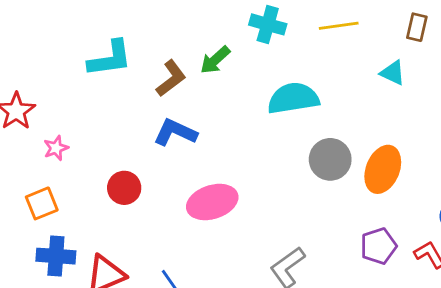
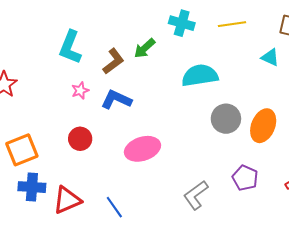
cyan L-shape: (110, 59) -> (70, 47), turned 120
pink star: (56, 148) -> (80, 90), moved
orange square: (42, 203) -> (22, 150), size x1.4
purple pentagon: (378, 246) -> (245, 178), moved, turned -30

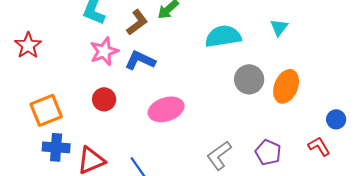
cyan triangle: (270, 57) -> (279, 27), moved, turned 42
pink star: (80, 90) -> (104, 51), size x1.6
purple pentagon: (245, 178) -> (268, 152), moved

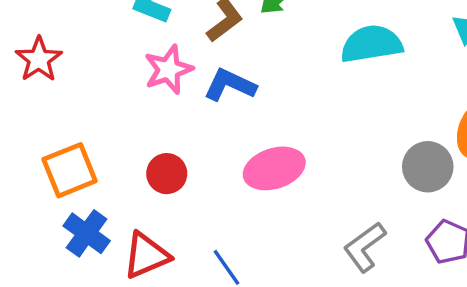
gray circle: (249, 79) -> (428, 167), moved
red circle: (104, 99) -> (167, 174), moved
blue cross: (56, 147) -> (87, 233), turned 32

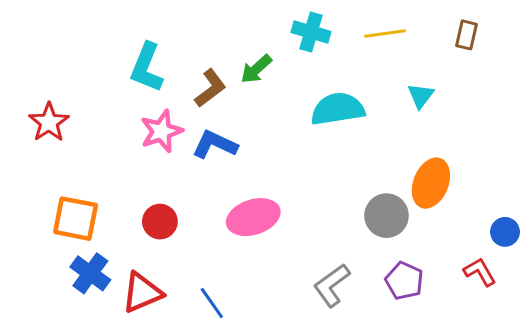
orange square: (70, 170) -> (76, 219), turned 33

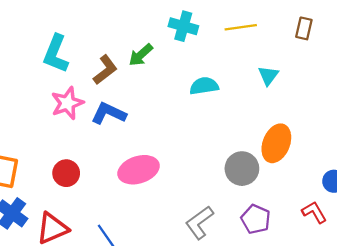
cyan semicircle: (338, 109) -> (204, 86), size x0.7

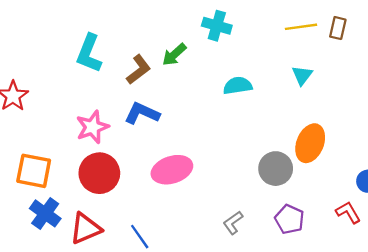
yellow line: (241, 27) -> (301, 27), moved
pink star: (67, 103) -> (92, 127), moved
red circle: (66, 173) -> (99, 173), size x1.5
gray L-shape: (199, 223) -> (233, 223), size x0.7

